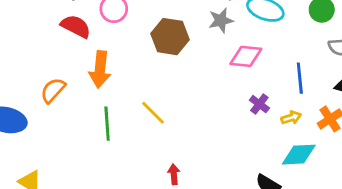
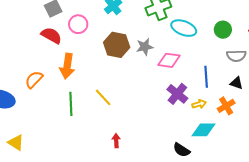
gray star: (221, 20) -> (145, 47), moved
purple cross: (259, 104) -> (177, 94), size x1.5

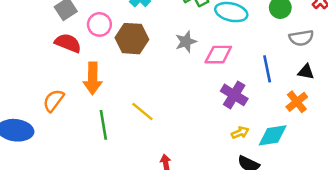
brown hexagon: (117, 45) -> (132, 39), moved
yellow arrow: (199, 104) -> (240, 133), moved

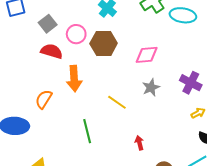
gray star: (186, 42) -> (151, 88), moved
pink diamond: (218, 55) -> (147, 55), moved
green line: (103, 125) -> (87, 131), moved

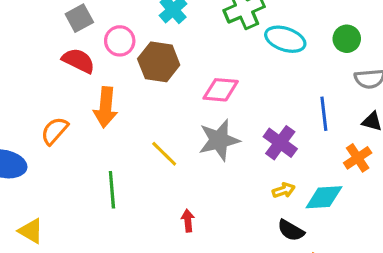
gray star: (151, 88) -> (219, 140), size x1.5

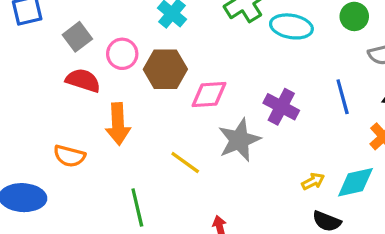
pink diamond: (221, 90) -> (209, 94), moved
orange semicircle: (54, 131) -> (69, 156), turned -108
purple cross: (280, 143) -> (281, 107), moved

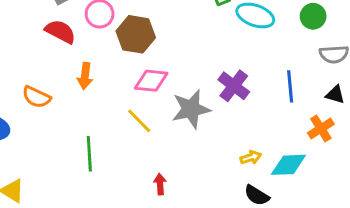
pink diamond: (209, 94) -> (151, 81), moved
orange arrow: (118, 124) -> (85, 76), size x0.7

